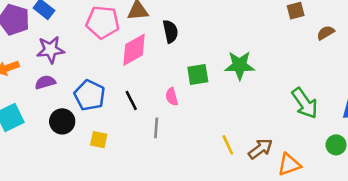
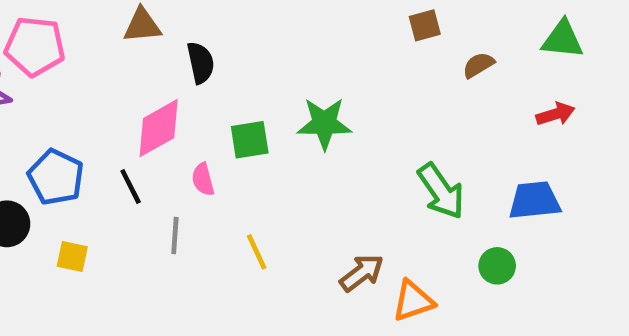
pink pentagon: (103, 22) -> (35, 46), moved
pink diamond: (134, 50) -> (159, 128), moved
yellow line: (228, 145) -> (257, 252), moved

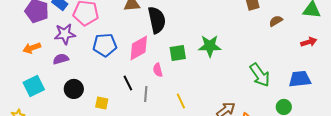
black semicircle: (201, 63) -> (157, 20), size x1.5
blue pentagon: (56, 177) -> (105, 45), moved, turned -30
black line: (131, 186) -> (128, 83), moved

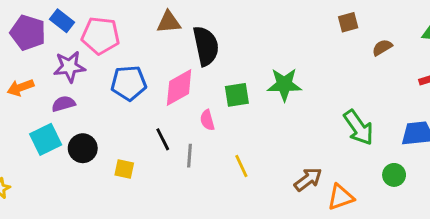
cyan square: (34, 86) -> (46, 139), moved

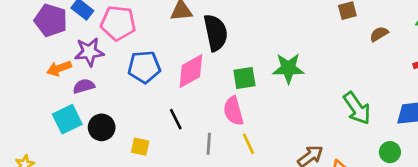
orange arrow: (20, 87) -> (59, 68), moved
pink semicircle: (207, 120) -> (233, 111), moved, size x1.5
gray line: (189, 156) -> (209, 144), moved

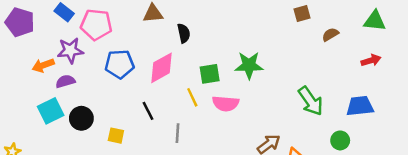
purple pentagon: (51, 20) -> (20, 22), moved
black semicircle: (216, 33) -> (184, 33), size x0.6
pink semicircle: (233, 111) -> (226, 103), moved, turned -70
yellow line: (249, 144) -> (192, 97), moved

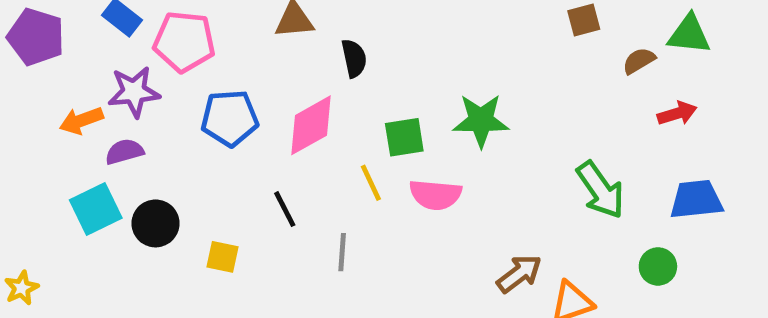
green triangle: (375, 21) -> (689, 34), moved
red arrow: (371, 60) -> (677, 113), moved

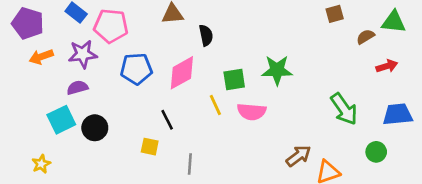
orange arrow: (81, 121) -> (41, 57), moved
gray line: (342, 252) -> (190, 164), moved
yellow square: (222, 257) -> (150, 147), moved
yellow star: (22, 288) -> (41, 164), moved

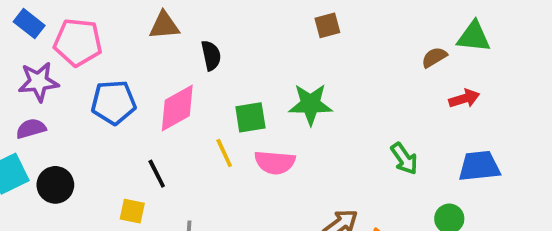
brown square: (335, 14) -> (327, 25), moved
green arrow: (344, 109) -> (404, 159), size x0.7

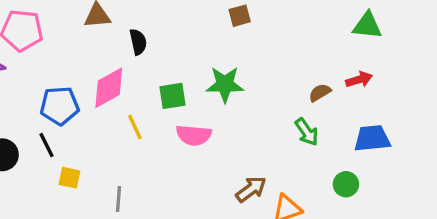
brown semicircle: (434, 57) -> (320, 93), moved
blue pentagon: (114, 102) -> (60, 106), moved
yellow line: (224, 153) -> (135, 127), moved
black line: (157, 174) -> (46, 145), moved

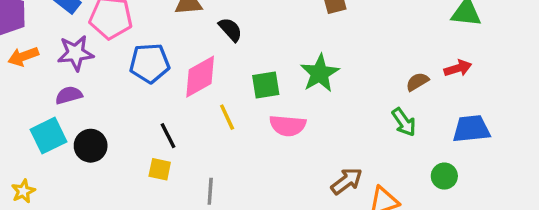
black semicircle: (138, 42) -> (230, 29), turned -30
green star: (225, 84) -> (320, 73), turned -30
blue pentagon: (60, 106) -> (150, 63), moved
black line: (46, 145) -> (168, 136), moved

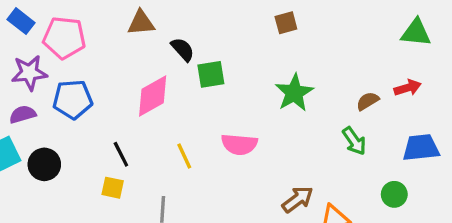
blue pentagon: (150, 63) -> (73, 99), moved
green star: (320, 73) -> (294, 93), moved
green square: (266, 85) -> (211, 74), moved
yellow line: (227, 117) -> (184, 156), moved

